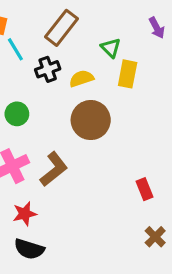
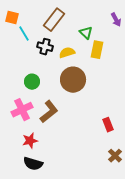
black cross: (48, 69) -> (45, 47), turned 35
green circle: (17, 114) -> (32, 82), moved

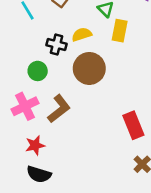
black cross: (45, 47) -> (57, 45), moved
red rectangle: (108, 125) -> (133, 125), size x1.5

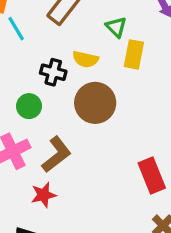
yellow semicircle: (82, 34) -> (86, 59), turned -150
red star: (35, 145) -> (44, 195), moved

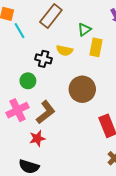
green triangle: (116, 27) -> (84, 30), turned 40
brown circle: (95, 103) -> (82, 89), moved

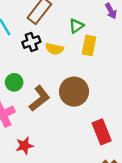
black cross: (44, 59) -> (31, 42), moved, turned -35
brown L-shape: (46, 112) -> (39, 98), moved

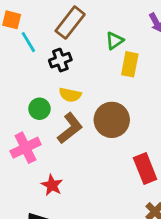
yellow semicircle: (54, 49) -> (70, 95), moved
red star: (24, 146) -> (52, 185), turned -30

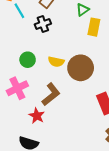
yellow semicircle: (70, 95) -> (56, 62), moved
brown L-shape: (70, 128) -> (51, 94), moved

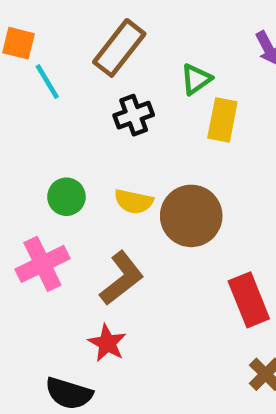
black cross: (43, 24) -> (134, 115), moved
red star: (37, 116) -> (107, 343), moved

